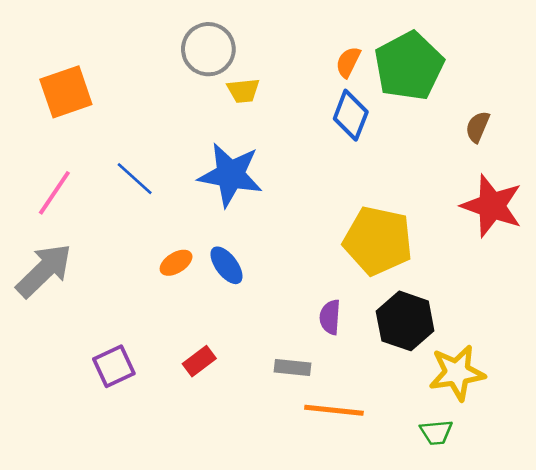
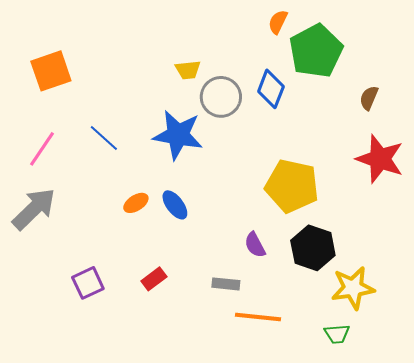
gray circle: (208, 49) -> (221, 97), moved
orange semicircle: (348, 62) -> (278, 22), moved
purple semicircle: (330, 317) -> (255, 245), turned -32

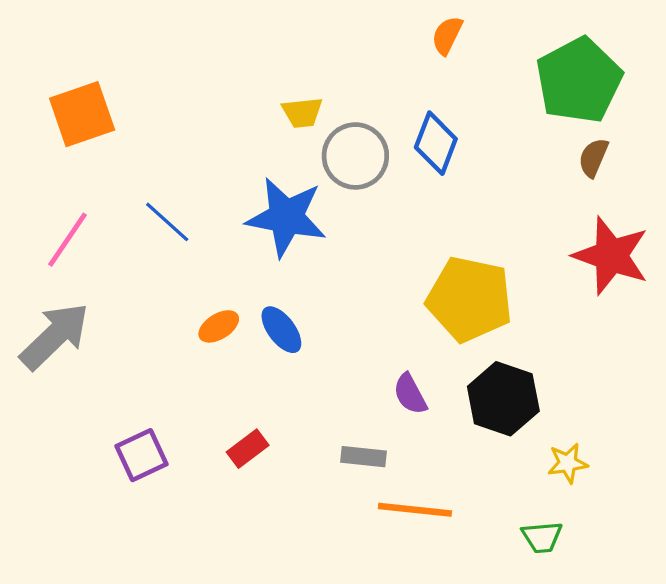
green pentagon: (316, 51) -> (579, 80), moved
yellow star: (353, 288) -> (568, 463), size x0.6

